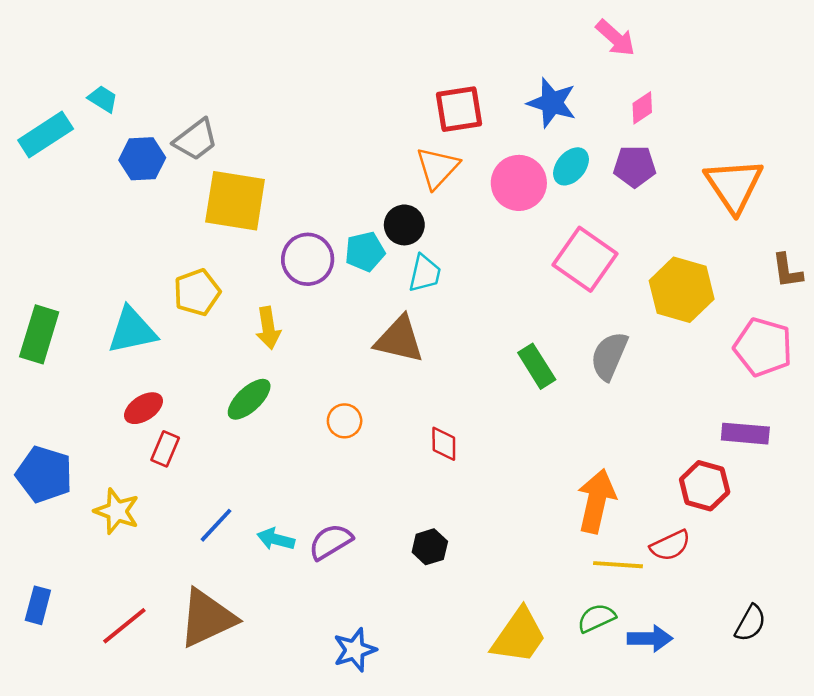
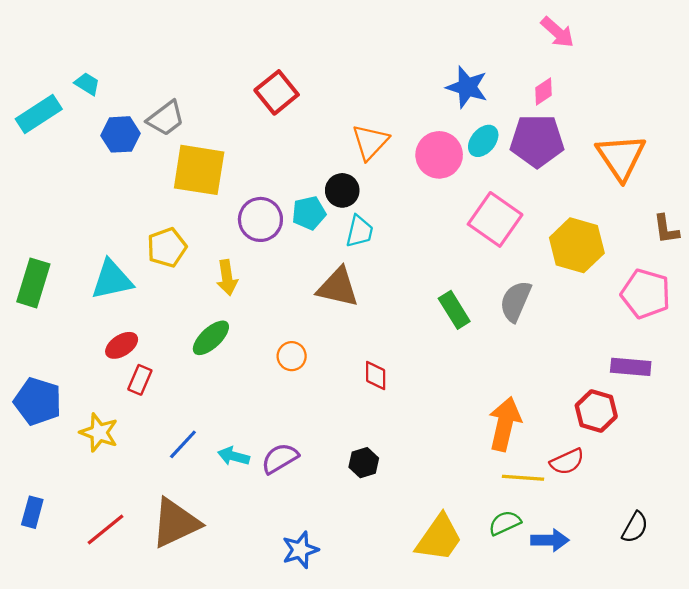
pink arrow: (616, 38) -> (557, 32), moved
red square: (459, 109) -> (277, 92), moved, turned -30
purple pentagon: (635, 166) -> (537, 141), size x1.5

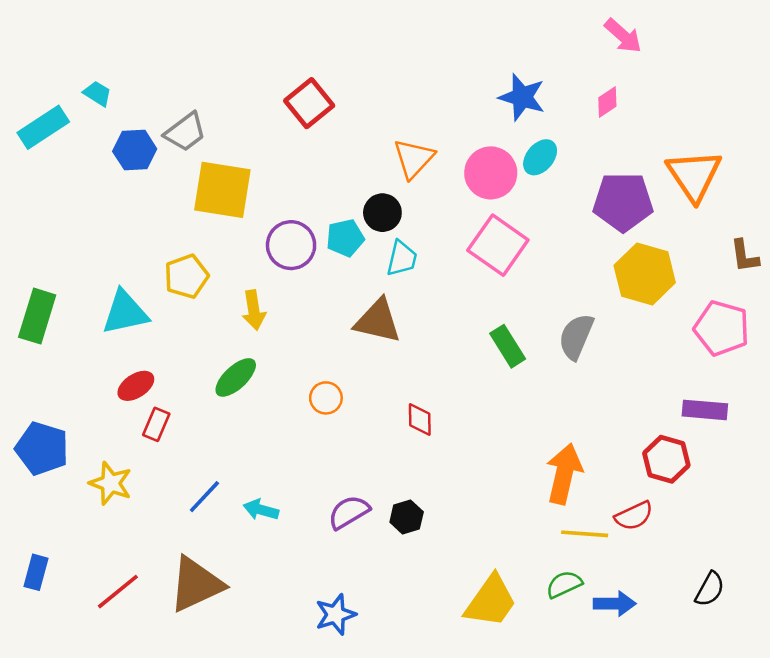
purple pentagon: (537, 141) -> (623, 202), moved
pink square: (495, 219) -> (498, 245), moved
purple semicircle: (280, 458) -> (349, 512), moved

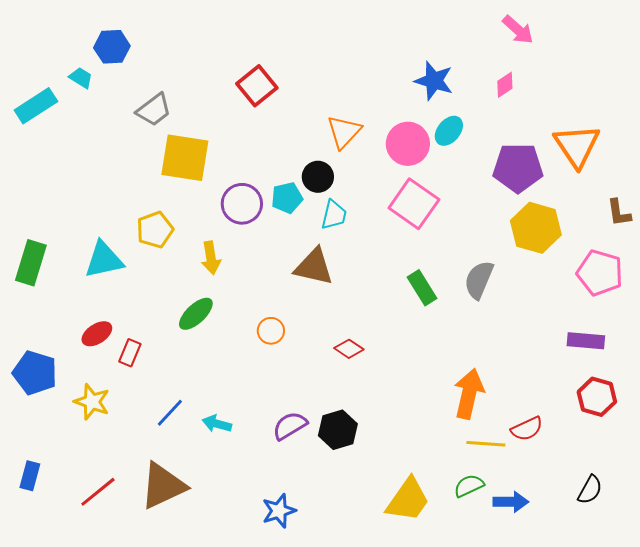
blue hexagon: (135, 150) -> (112, 47), moved
red ellipse: (136, 386) -> (97, 334), moved
red diamond: (420, 420) -> (349, 349), turned -56
red hexagon: (666, 459) -> (597, 397), moved
black hexagon: (407, 517) -> (338, 430), size x1.4

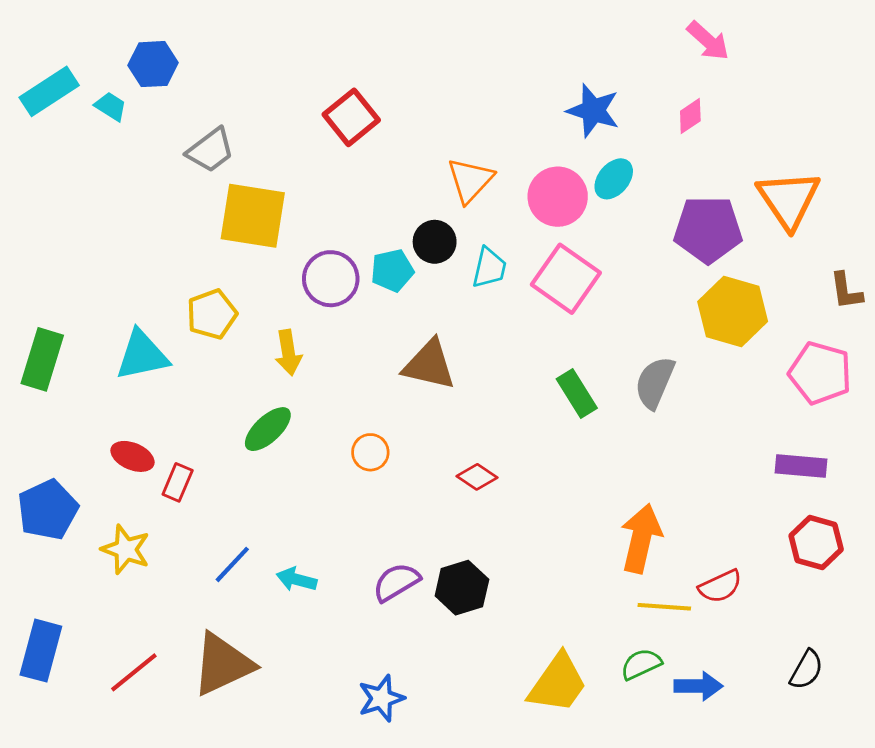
cyan rectangle: (36, 106) -> (49, 91), moved
cyan trapezoid: (334, 215) -> (489, 268), moved
red ellipse: (97, 334) -> (132, 456), turned 56
blue pentagon: (35, 373) -> (48, 510), turned 30
blue rectangle: (30, 476) -> (41, 651), size x1.5

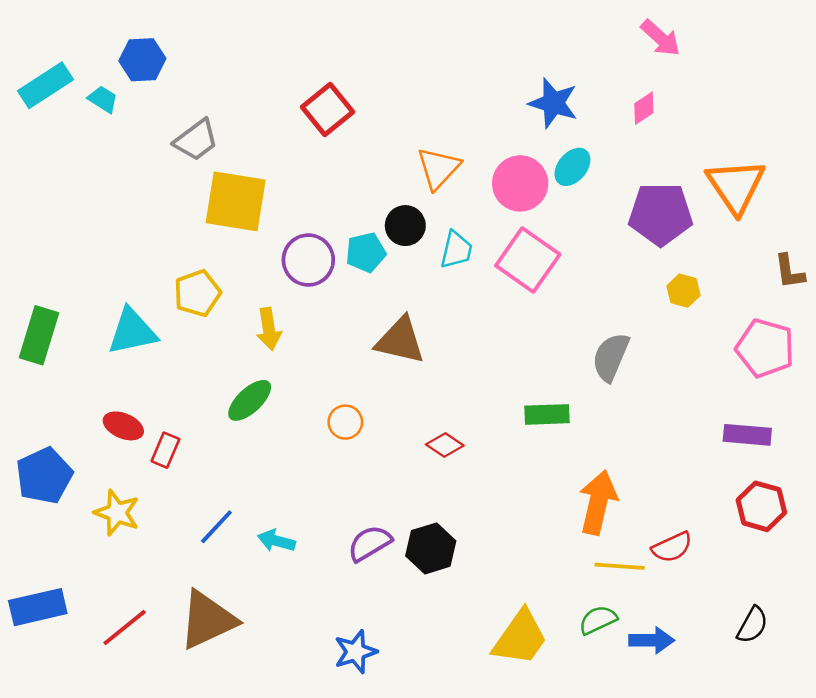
yellow hexagon: (733, 311) -> (683, 291), size x0.5
green rectangle: (577, 394) -> (547, 414), moved, turned -60
blue rectangle: (41, 651) -> (38, 607), turned 62

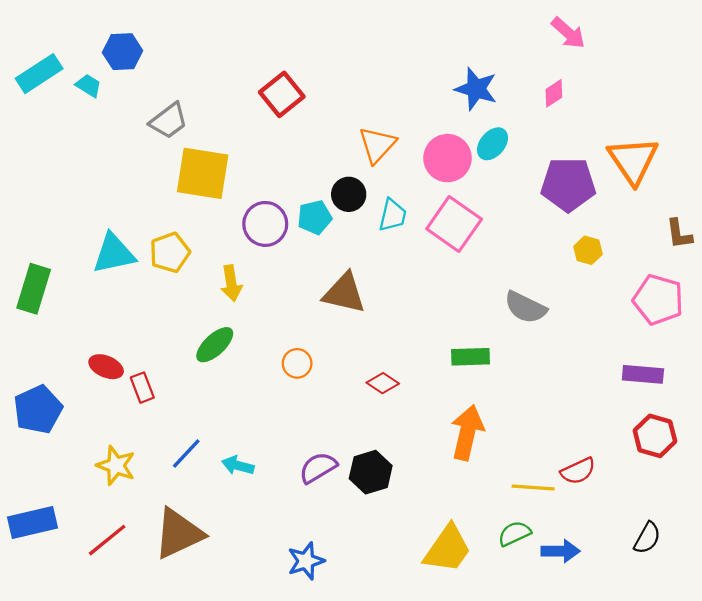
cyan triangle: (132, 331) -> (114, 254), moved
gray semicircle: (611, 357) -> (525, 307), turned -87
red rectangle: (165, 450) -> (142, 388), turned -44
orange arrow: (598, 502) -> (467, 433), moved
yellow star: (117, 513) -> (116, 465), moved

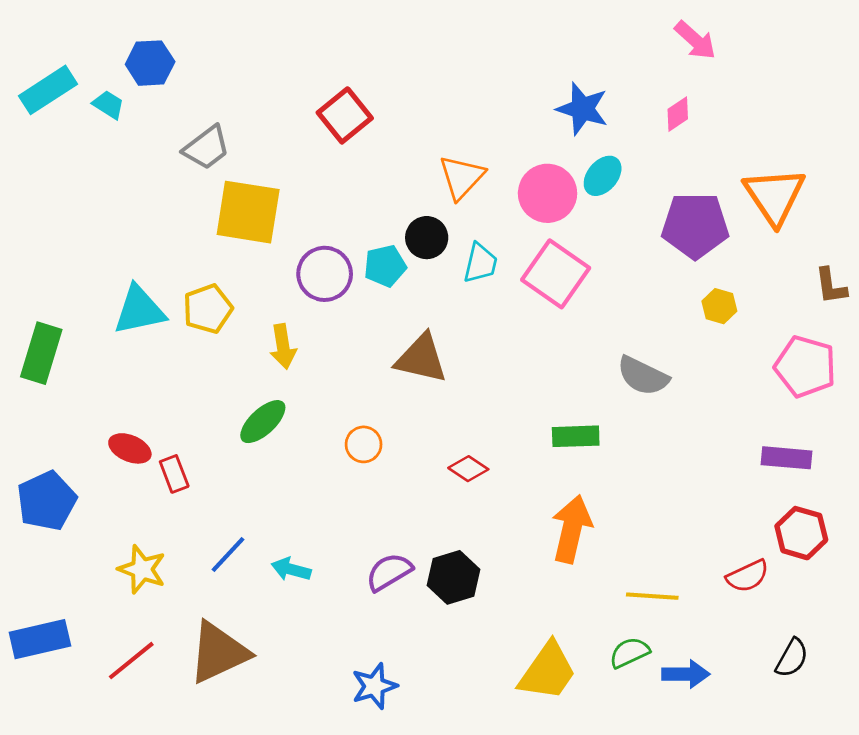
red semicircle: (578, 471) -> (748, 576), moved

